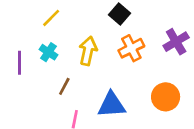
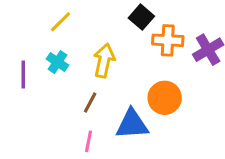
orange cross: (131, 48) -> (168, 40), moved, turned 30
brown line: (64, 86) -> (90, 102), moved
orange circle: (166, 97) -> (165, 98), moved

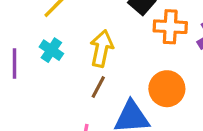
brown line: (90, 102) -> (98, 87), moved

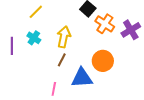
orange cross: (170, 27) -> (105, 24), turned 30

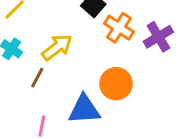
yellow arrow: (64, 37) -> (57, 47), turned 40
brown line: (62, 60) -> (37, 78), moved

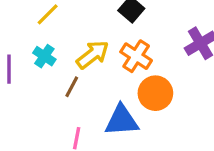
orange cross: (119, 28) -> (136, 56), moved

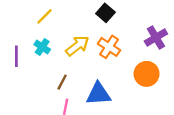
brown line: (72, 87) -> (62, 82), moved
orange circle: (155, 93) -> (147, 74), moved

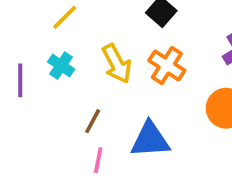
yellow arrow: (77, 46) -> (117, 64), turned 100

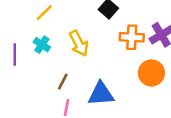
orange cross: (167, 66) -> (132, 37), moved, turned -30

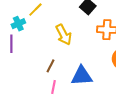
cyan cross: (42, 45) -> (18, 24), moved, turned 32

